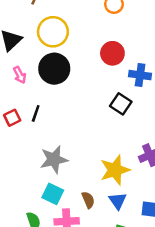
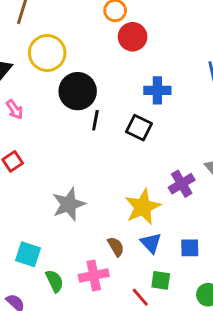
red circle: (112, 53) -> (133, 37), moved
black circle: (54, 69) -> (78, 91), moved
black line: (36, 113) -> (95, 120), moved
cyan square: (53, 194) -> (28, 254), moved

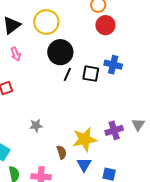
black square: (139, 128) -> (91, 74), moved, turned -30
gray star: (69, 204) -> (36, 126), size x0.6
brown semicircle: (116, 247) -> (62, 152), moved

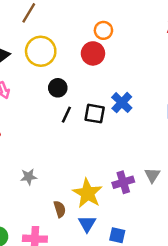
red circle: (105, 25) -> (93, 53), moved
black circle: (60, 52) -> (58, 88), size x0.6
blue cross: (113, 65) -> (122, 103), turned 30
yellow star: (85, 139) -> (88, 193), turned -30

